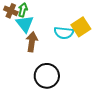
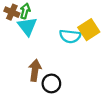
brown arrow: (32, 42) -> (35, 70), moved
black circle: (47, 76) -> (51, 83), size x0.7

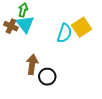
brown cross: (12, 12) -> (11, 26), moved
cyan semicircle: (70, 36) -> (64, 33), turned -78

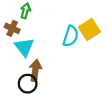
cyan triangle: (25, 24) -> (24, 47), moved
black circle: (47, 77) -> (28, 84), moved

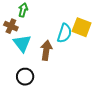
yellow square: (89, 30) -> (82, 27), turned -36
brown arrow: (35, 70) -> (46, 50), moved

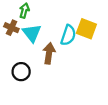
cyan triangle: (22, 43) -> (32, 33), moved
black circle: (25, 77) -> (21, 72), moved

